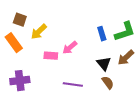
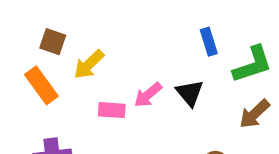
blue rectangle: (102, 34) -> (209, 42), moved
black triangle: (104, 64) -> (190, 93), moved

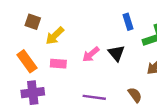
orange rectangle: (41, 85) -> (27, 61), moved
pink rectangle: (112, 110) -> (58, 64), moved

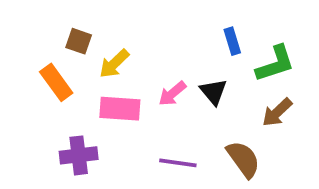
orange rectangle: (27, 61) -> (56, 82), moved
pink rectangle: (58, 64) -> (120, 109), size x1.5
brown semicircle: (135, 95) -> (243, 159), size x1.5

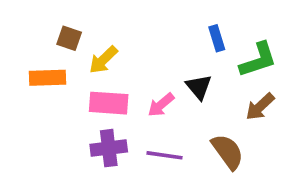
orange rectangle: (56, 82) -> (47, 78), turned -56
pink arrow: (172, 94) -> (161, 105), moved
purple cross: (79, 155) -> (109, 148), moved

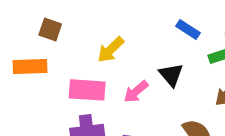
blue rectangle: (217, 38) -> (188, 29), turned -40
yellow arrow: (103, 60) -> (111, 50), moved

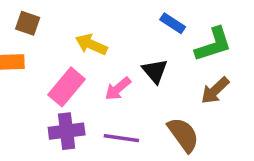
yellow arrow: (111, 50) -> (91, 44), turned 68
pink rectangle: (87, 90) -> (67, 87), turned -54

